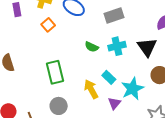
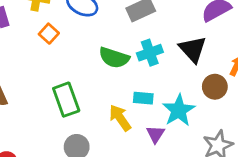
green semicircle: (92, 47) -> (114, 58), size x1.5
cyan rectangle: (109, 77) -> (143, 98), turned -32

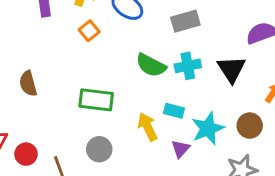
brown circle: (215, 87) -> (250, 126), moved
green rectangle: (66, 100) -> (96, 100), turned -72

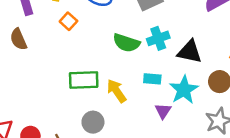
black triangle: (232, 69) -> (190, 52), moved, turned -36
brown semicircle: (28, 84) -> (18, 39), moved
yellow arrow: (148, 127) -> (116, 91), moved

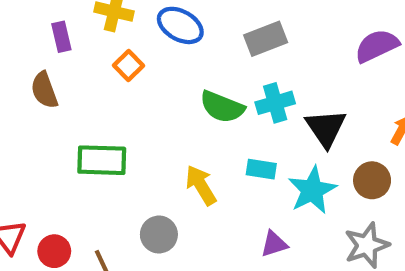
black triangle: (190, 52) -> (326, 128), turned 40
green rectangle: (84, 80) -> (102, 160), moved
purple triangle: (163, 111) -> (274, 244), moved, turned 36

